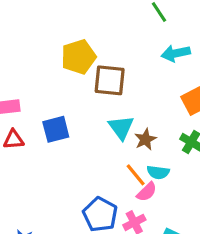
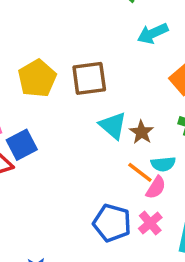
yellow pentagon: (79, 57) -> (37, 78), moved
blue square: (56, 129) -> (22, 145), moved

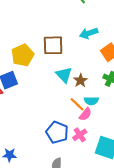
cyan arrow: (153, 33) -> (89, 33), moved
yellow pentagon: (37, 78) -> (23, 55), moved

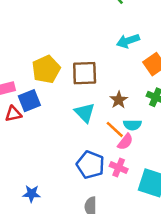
brown square: (53, 45) -> (85, 73), moved
cyan triangle: (64, 75) -> (85, 113), moved
pink cross: (80, 135) -> (119, 168), turned -32

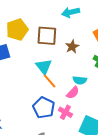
cyan arrow: (128, 41) -> (71, 12), moved
brown star: (119, 100) -> (72, 47), moved
orange line: (115, 129) -> (50, 81), moved

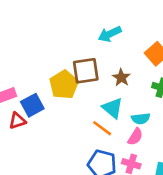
yellow pentagon: (17, 30) -> (64, 85), moved
cyan triangle: (44, 67) -> (112, 108), moved

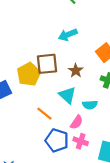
orange line: (102, 128) -> (44, 114), moved
pink semicircle: (135, 137) -> (77, 122), moved

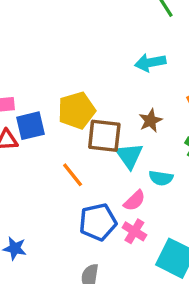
brown square: (47, 64) -> (104, 136), moved
orange line: (44, 114) -> (73, 175), moved
blue pentagon: (57, 140) -> (98, 222), turned 30

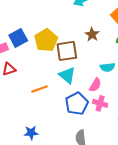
blue square: (30, 126) -> (18, 38), moved
cyan triangle: (129, 156) -> (67, 75), moved
orange line: (73, 175) -> (40, 89), moved, turned -56

